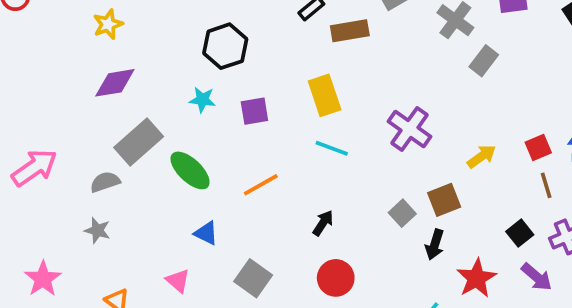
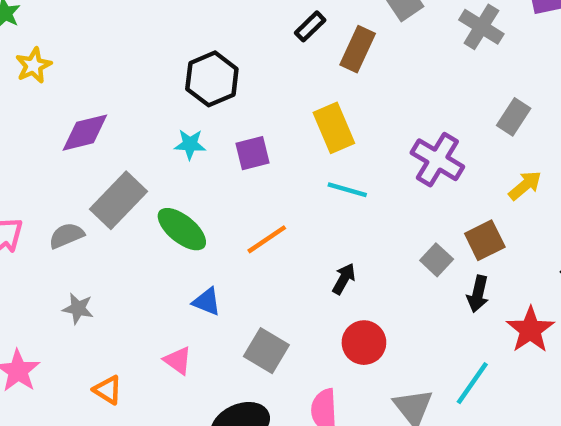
yellow star: (108, 24) -> (33, 65), moved
brown rectangle: (350, 31) -> (358, 49), turned -51
gray rectangle: (484, 61) -> (514, 117), moved
gray semicircle: (105, 182) -> (66, 236), moved

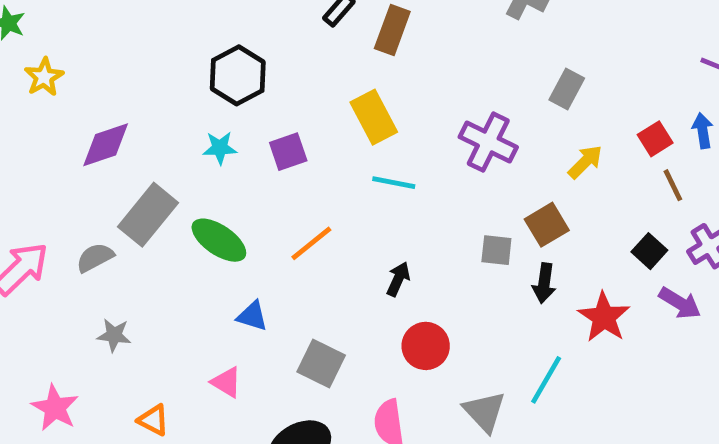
gray square: (437, 260) -> (496, 250), turned -32

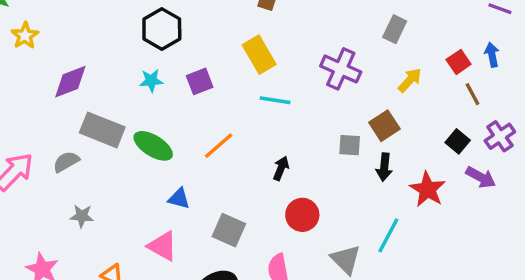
gray rectangle: (148, 215) -> (102, 130), turned 75
pink triangle: (226, 382) -> (163, 246), size x1.4

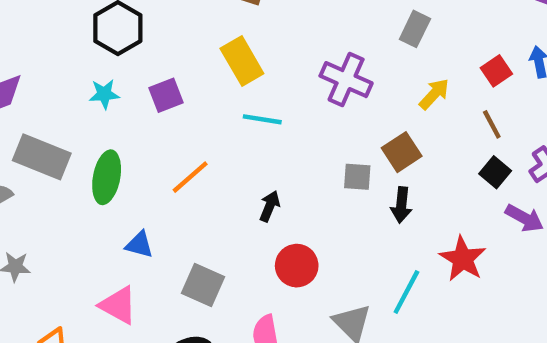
brown line: (472, 94) -> (492, 124), moved
green ellipse: (153, 146) -> (107, 177), turned 69
red star: (427, 189) -> (463, 259), moved

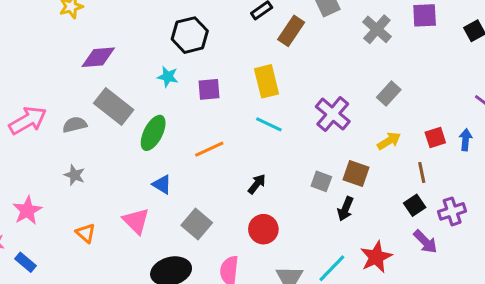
brown square: (402, 152) -> (356, 173), turned 36

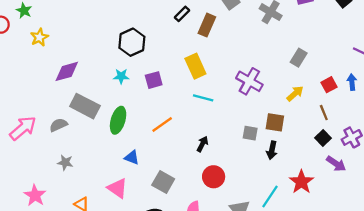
gray rectangle: (389, 93) -> (299, 58), moved

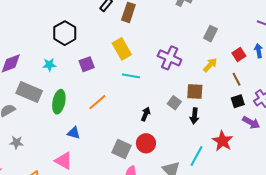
cyan star: (121, 76) -> (49, 65), moved
gray square: (250, 133) -> (174, 103), turned 32
black square: (323, 138) -> (238, 101), turned 32
black arrow: (202, 144) -> (146, 114), moved
gray square: (163, 182) -> (122, 149), moved

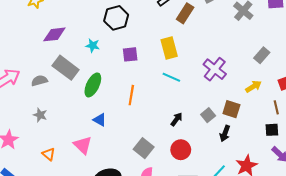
orange line: (97, 102) -> (131, 95), turned -54
red circle: (146, 143) -> (181, 150), moved

